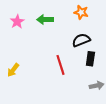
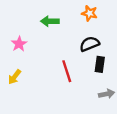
pink star: (17, 22) -> (19, 44), moved

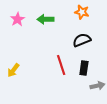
pink star: (19, 44) -> (17, 19), moved
black rectangle: (100, 64) -> (84, 68), moved

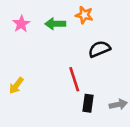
orange star: (82, 12) -> (84, 15), moved
black rectangle: (84, 68) -> (88, 103), moved

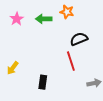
red line: (74, 79) -> (71, 61), moved
black rectangle: (88, 103) -> (43, 82), moved

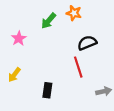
pink star: (17, 19) -> (19, 38), moved
green arrow: (44, 19) -> (49, 21), turned -49

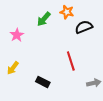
black semicircle: (87, 43) -> (84, 27), moved
black rectangle: (47, 90) -> (43, 82), turned -72

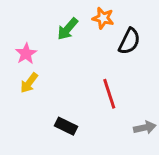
black semicircle: (84, 27) -> (129, 41), turned 138
yellow arrow: (13, 68) -> (29, 83), moved

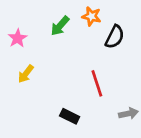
pink star: (26, 54) -> (18, 38), moved
black rectangle: (66, 126) -> (70, 116), moved

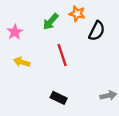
yellow arrow: (26, 74) -> (22, 62), turned 70
red line: (97, 83) -> (62, 55), moved

